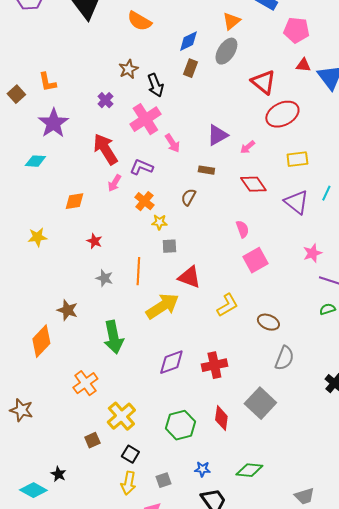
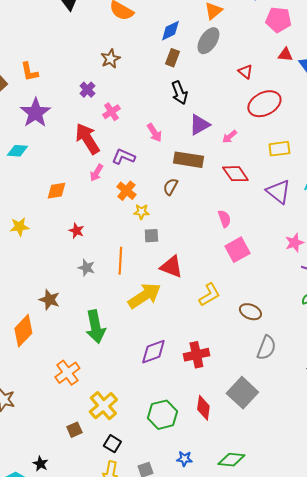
red triangle: (263, 82) -> (245, 72), size x0.6
black arrow: (155, 85) -> (179, 93), moved
pink cross: (145, 119) -> (111, 112), moved, size x0.6
brown rectangle: (206, 170) -> (188, 160), size x1.8

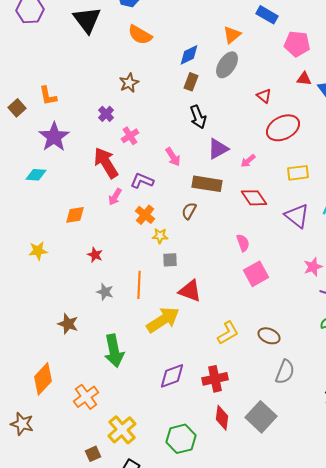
yellow L-shape: (209, 295) -> (228, 333), moved
orange diamond: (23, 331) -> (43, 379), moved
red diamond: (203, 408) -> (222, 418), moved

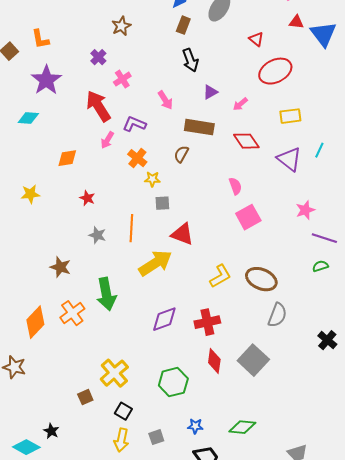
purple triangle: (218, 149) -> (210, 92), size x0.7
brown ellipse: (269, 336) -> (261, 279), size x1.4
orange cross: (86, 397) -> (72, 313), moved

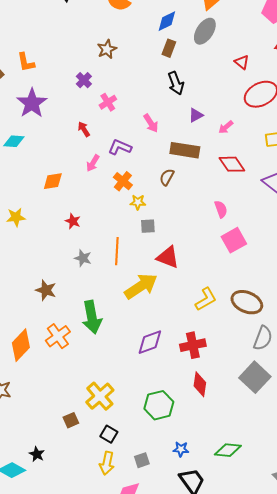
red arrow: (98, 106) -> (84, 129), size x0.5
gray square: (253, 360) -> (255, 377), moved

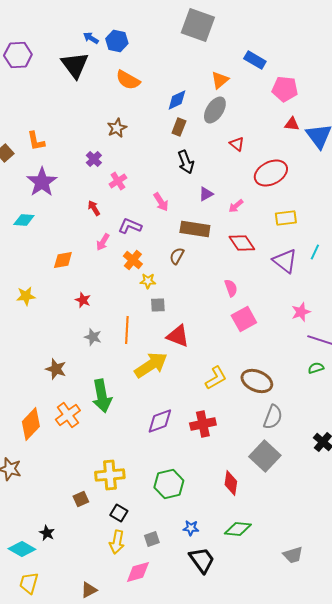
red triangle: (242, 62) -> (237, 144), moved
red diamond: (200, 384) -> (231, 483), moved
yellow cross: (100, 396) -> (110, 475), turned 36

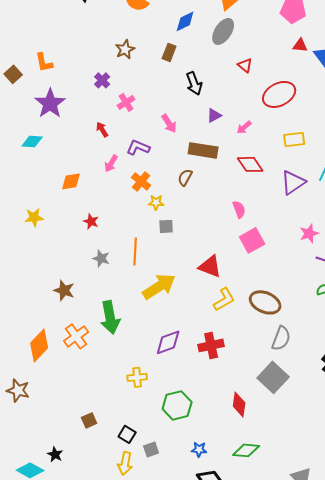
brown rectangle: (179, 127) -> (169, 52), moved
purple triangle: (285, 261) -> (293, 182), turned 48
red triangle: (178, 336) -> (210, 266), moved
yellow cross: (110, 475) -> (137, 377), moved, size x0.7
gray square: (152, 539) -> (151, 449), moved

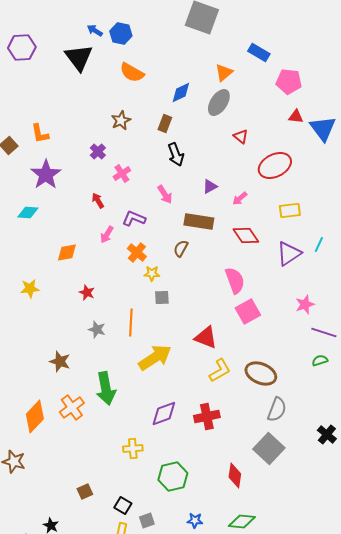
black arrow: (194, 83) -> (176, 154), moved
pink semicircle: (239, 209) -> (235, 280), size x1.5

